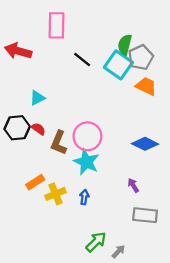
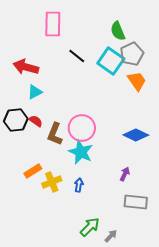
green semicircle: (125, 45) -> (118, 31), moved, turned -36
red arrow: (18, 51) -> (26, 67), moved
orange trapezoid: (146, 86) -> (137, 81), turned 30
purple arrow: (133, 185) -> (125, 174), turned 56

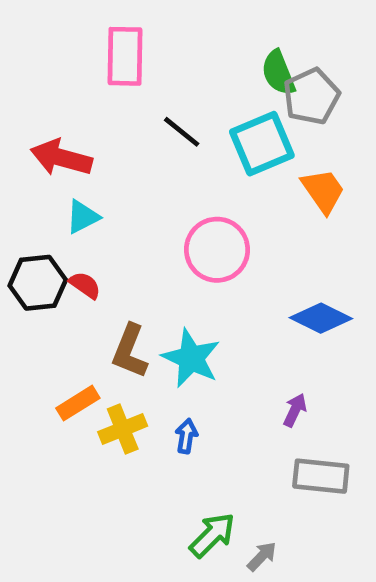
gray pentagon: (132, 54) -> (311, 96), moved
cyan square: (111, 61) -> (262, 144), turned 32
pink circle: (82, 128) -> (217, 250), moved
brown L-shape: (55, 134) -> (130, 351), moved

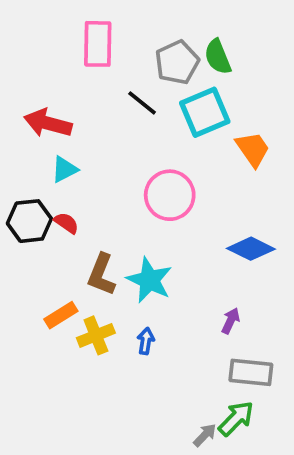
gray pentagon: (311, 96) -> (177, 62), moved
green arrow: (212, 535) -> (236, 418), moved

